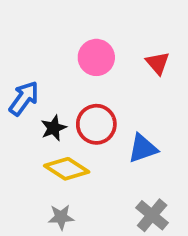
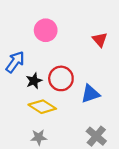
pink circle: (96, 57) -> (46, 30), moved

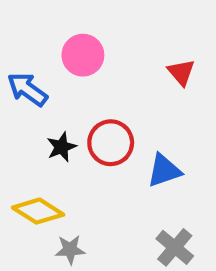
blue arrow: (15, 62) -> (27, 89), moved, turned -90
yellow diamond: (42, 107) -> (38, 211), moved

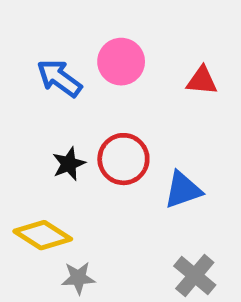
pink circle: (83, 55) -> (121, 62), moved
red triangle: (181, 72) -> (202, 81), turned -44
blue arrow: (27, 89) -> (59, 78), moved

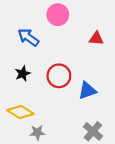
pink circle: (121, 62) -> (58, 15), moved
black star: (69, 164) -> (23, 74), moved

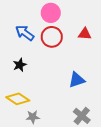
red circle: (59, 76) -> (52, 37), moved

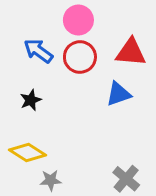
red triangle: (85, 34) -> (131, 52), size x1.5
blue triangle: (77, 80) -> (118, 94), moved

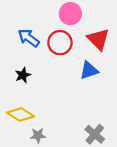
pink circle: (78, 20) -> (70, 14), moved
red triangle: (131, 52) -> (98, 39), turned 40

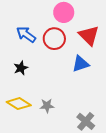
gray star: (38, 135) -> (47, 106), moved

